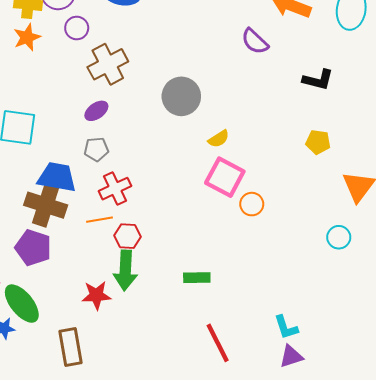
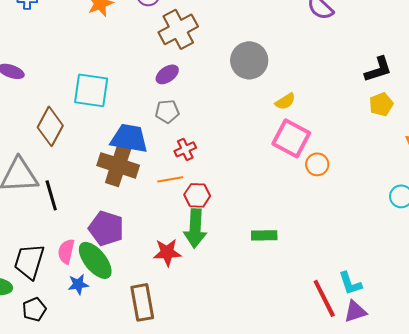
black L-shape: (318, 80) -> (378, 69), moved, turned -32
yellow pentagon: (318, 142) -> (381, 104), turned -30
red cross: (115, 189) -> (185, 149), size x0.7
purple pentagon: (33, 248) -> (106, 228), moved
red line: (218, 343) -> (324, 298), moved

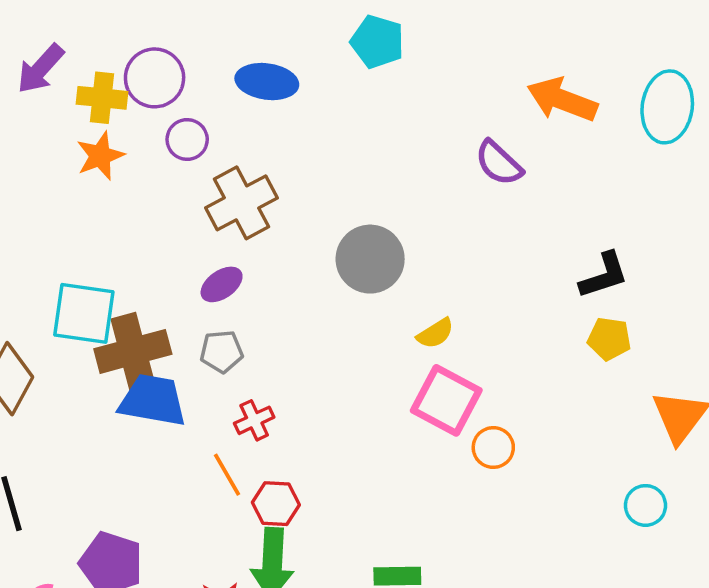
yellow pentagon: (381, 104) -> (609, 339), turned 30
brown cross: (118, 165) -> (133, 351), moved, turned -33
orange line: (170, 179) -> (227, 475), turned 70

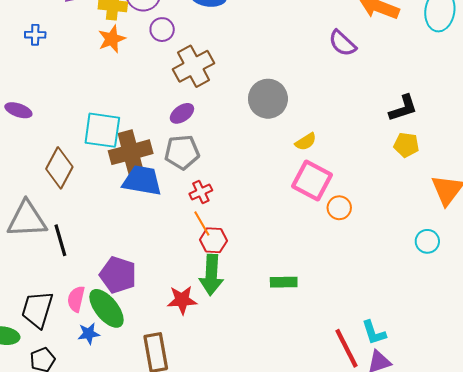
gray pentagon: (222, 351) -> (182, 152), size x1.4
orange line: (227, 475) -> (202, 223), moved

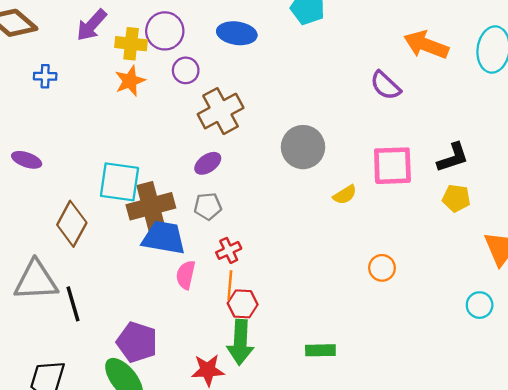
gray pentagon: (182, 152) -> (208, 206), size x0.7
pink square: (312, 180) -> (392, 166), moved, turned -30
orange line: (202, 223) -> (230, 285), turned 35
pink semicircle: (76, 299) -> (186, 275), moved

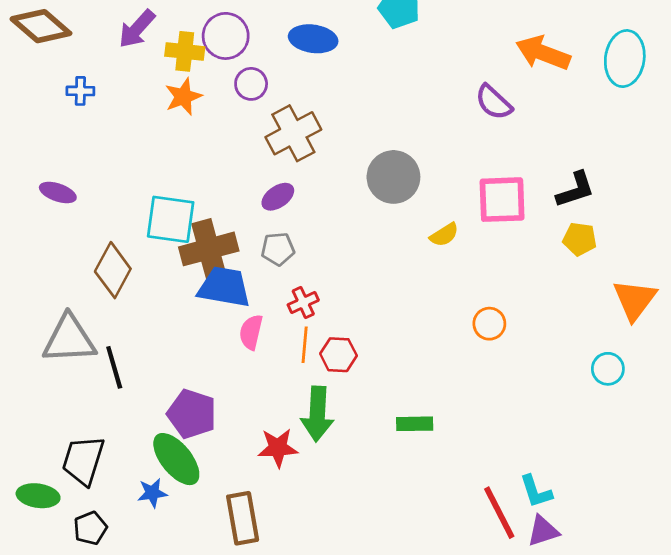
red hexagon: (243, 304) -> (338, 355), moved

